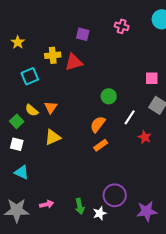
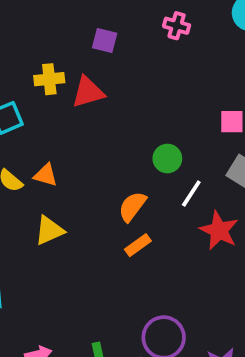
green circle: (109, 96) -> (167, 159), moved
orange triangle: (51, 107) -> (46, 175), turned -48
red star: (145, 137) -> (219, 230), size x1.5

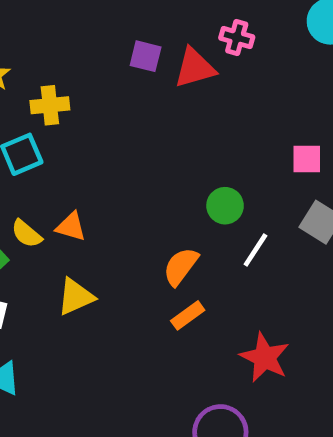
yellow cross: (49, 79) -> (50, 105), moved
red triangle: (88, 92) -> (195, 68), moved
red star: (219, 230) -> (265, 357), moved

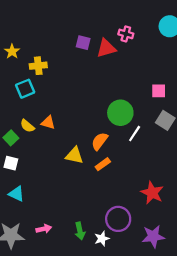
green circle: (225, 206) -> (120, 113), size x1.5
yellow triangle: (76, 297) -> (74, 155), moved, turned 36
red star: (265, 357) -> (152, 193), moved

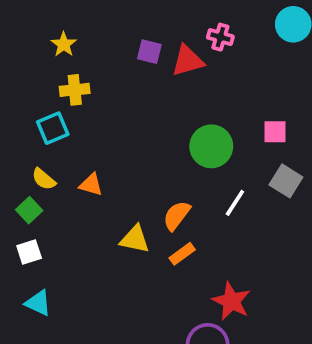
yellow star: (12, 51) -> (64, 44), moved
green circle: (120, 113) -> (211, 146), moved
yellow semicircle: (27, 126) -> (44, 179), moved
white square: (11, 163) -> (29, 252), turned -32
red star: (152, 193) -> (231, 301), moved

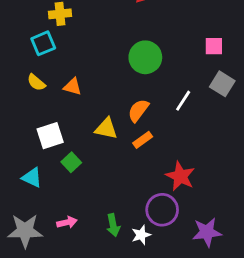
green circle: (211, 146) -> (145, 57), moved
green square: (29, 210) -> (71, 162), moved
white square: (29, 252) -> (50, 136), moved, size x1.4

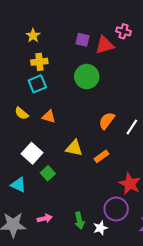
cyan square: (43, 43) -> (37, 84), moved
green circle: (145, 57) -> (87, 77), moved
orange semicircle: (138, 110) -> (107, 121), moved
white square: (50, 136) -> (32, 153), turned -30

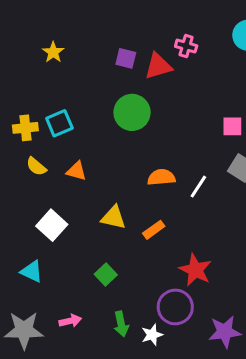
yellow cross: (39, 62) -> (25, 128), moved
orange semicircle: (107, 121) -> (161, 177), turned 48
green square: (48, 173) -> (106, 275), moved

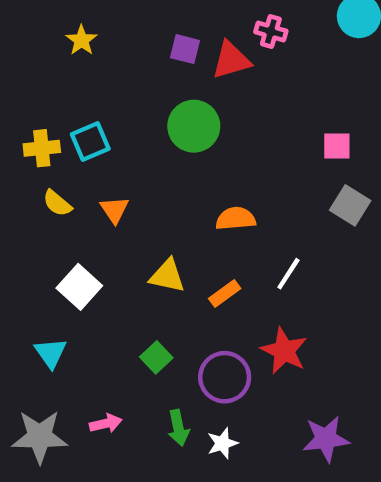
orange triangle: (76, 171) -> (115, 210), turned 40
white line: (198, 187) -> (288, 274), moved
cyan triangle: (32, 271) -> (51, 353), turned 30
purple circle: (175, 307) -> (225, 377), moved

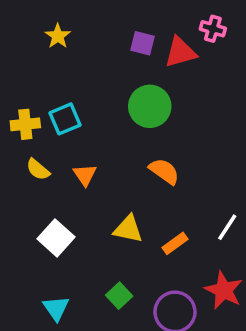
orange semicircle: (236, 219) -> (164, 171), moved, turned 40
cyan triangle: (51, 353) -> (56, 308), moved

